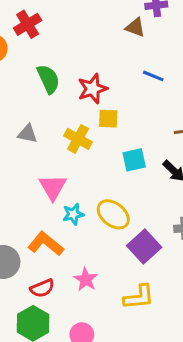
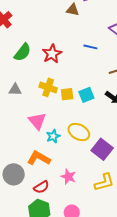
blue line: (153, 76) -> (90, 47), moved
green semicircle: (48, 79) -> (23, 52), turned 72
yellow square: (108, 119) -> (67, 94), moved

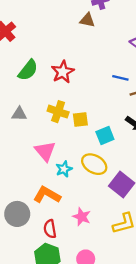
blue line: (90, 47) -> (120, 78), moved
cyan square: (86, 95) -> (105, 136), moved
red semicircle: (41, 187) -> (50, 229), turned 112

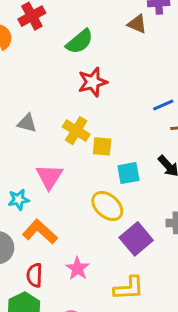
green semicircle: (28, 70) -> (80, 42), moved
blue line: (120, 78) -> (163, 105), turned -49
cyan star: (64, 169) -> (19, 200), moved

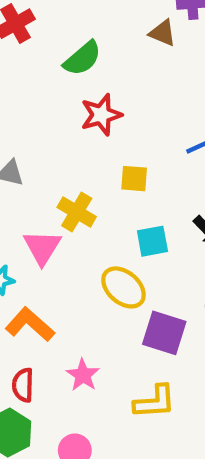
yellow cross: (76, 131) -> (77, 212), moved
yellow square: (102, 146) -> (134, 179), moved
purple square: (136, 239) -> (164, 333), turned -32

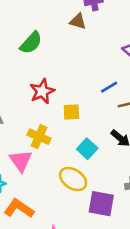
red star: (101, 115) -> (42, 91), moved
cyan square: (152, 241) -> (87, 149), turned -30

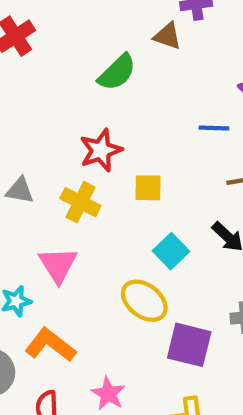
green semicircle: (31, 43) -> (117, 72), moved
blue line: (109, 87) -> (214, 128), moved, turned 30
yellow cross: (39, 137) -> (80, 202), moved

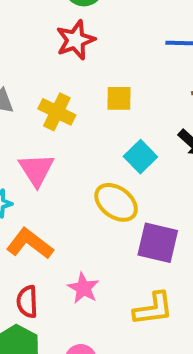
red star: (101, 150) -> (75, 40), moved

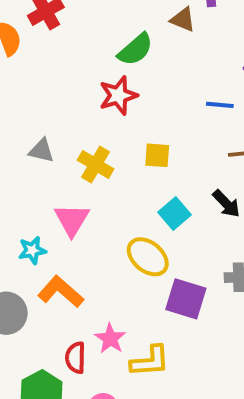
red semicircle: (27, 302) -> (75, 358), moved
yellow L-shape: (153, 309) -> (150, 361), moved

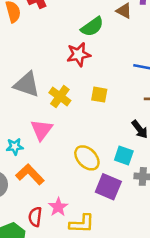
gray triangle: (42, 151) -> (27, 84), size x1.6
cyan square: (174, 214) -> (124, 156), moved, turned -36

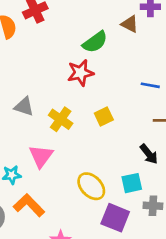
gray triangle: (27, 84) -> (24, 106), size x0.7
yellow square: (99, 95) -> (104, 116), turned -35
cyan square: (124, 156) -> (132, 183), turned -30

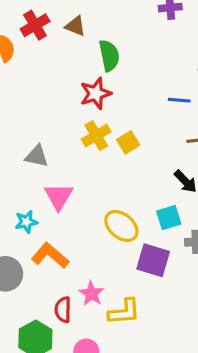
brown triangle: (130, 24) -> (75, 26), moved
green semicircle: (95, 42) -> (109, 56), turned -60
gray triangle: (24, 106) -> (37, 156), moved
yellow cross: (61, 119) -> (96, 136), moved, turned 30

